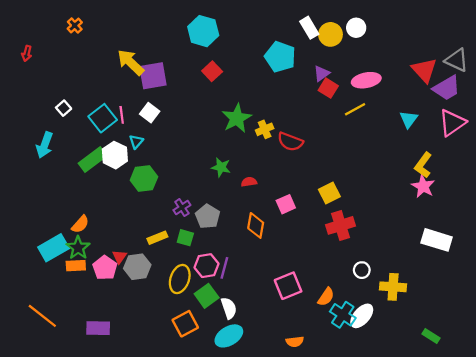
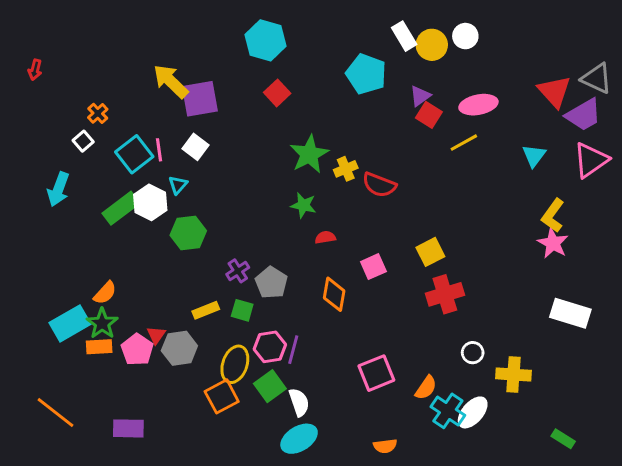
orange cross: (75, 25) -> (98, 113), moved
green star: (221, 167) -> (303, 205), moved
orange square: (185, 324) -> (222, 396), moved

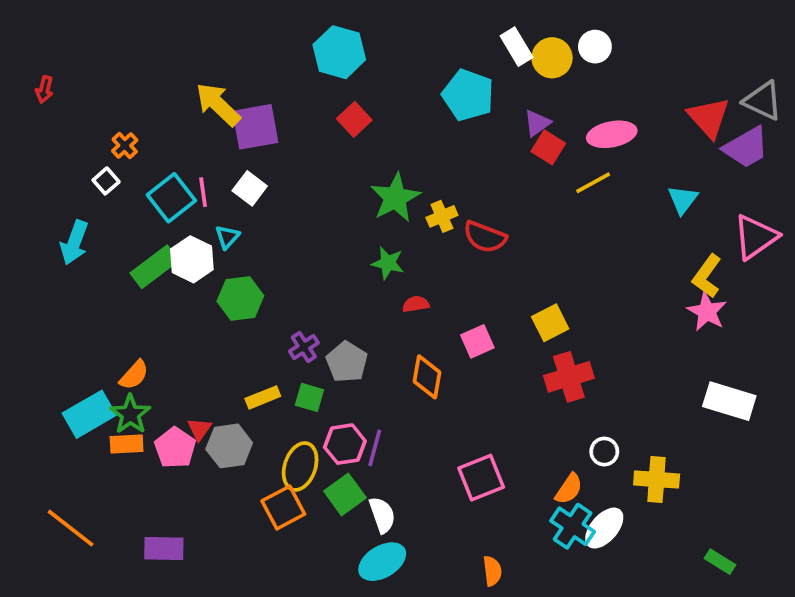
pink triangle: (591, 160) -> (755, 237), moved
orange semicircle: (426, 388) -> (569, 489), moved
orange semicircle: (385, 446) -> (492, 571), turned -90

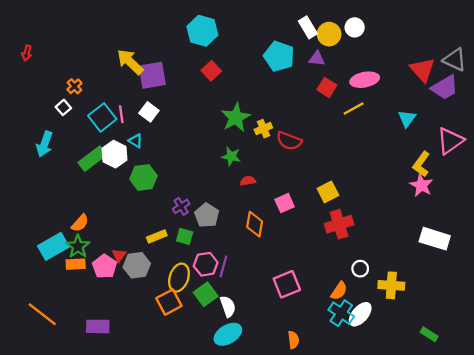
purple triangle: (537, 123) -> (317, 59), moved, turned 42
cyan triangle: (227, 237) -> (136, 141), turned -40

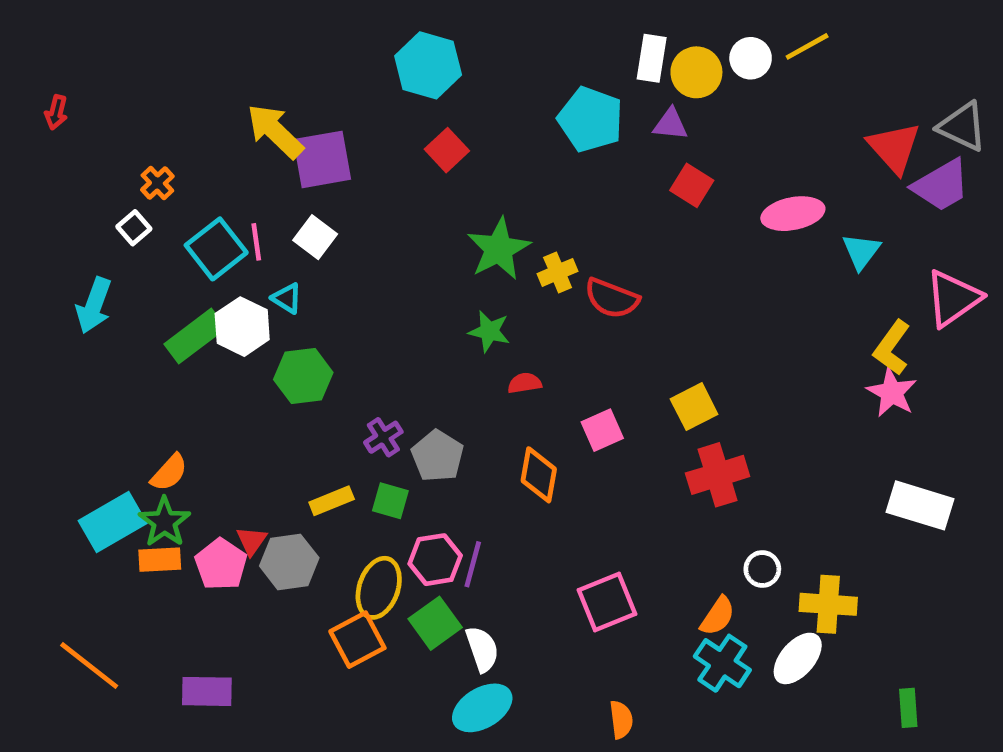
white rectangle: (308, 27) -> (652, 58), turned 40
pink ellipse: (365, 80) -> (793, 214), moved
yellow line: (354, 109) -> (807, 46), moved
white ellipse: (360, 314) -> (798, 658), moved
green rectangle: (429, 334) -> (908, 708), turned 54

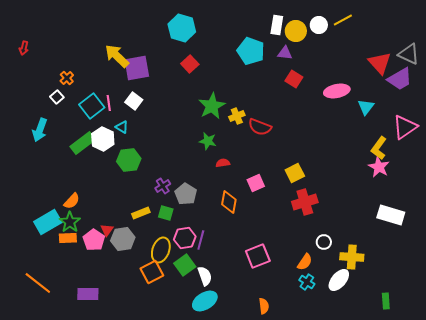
cyan cross: (722, 663) -> (307, 282), size x0.7

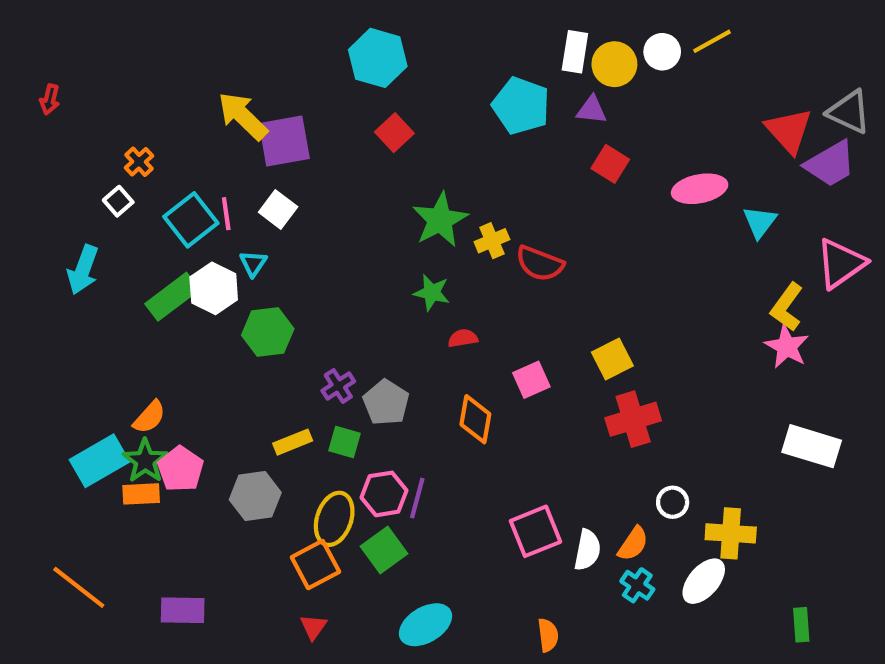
cyan triangle: (122, 127) -> (253, 263), turned 32
red triangle: (107, 230) -> (313, 627), moved
pink pentagon: (94, 240) -> (181, 469), moved
white semicircle: (205, 276) -> (587, 550), moved, turned 30

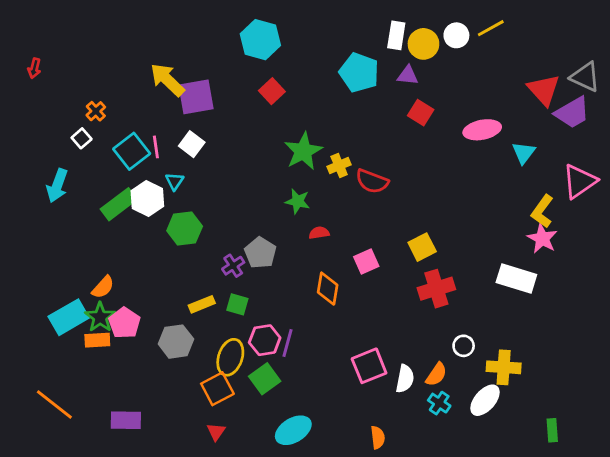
gray pentagon: (386, 403) -> (260, 253), moved
white rectangle: (812, 446) -> (516, 279), moved

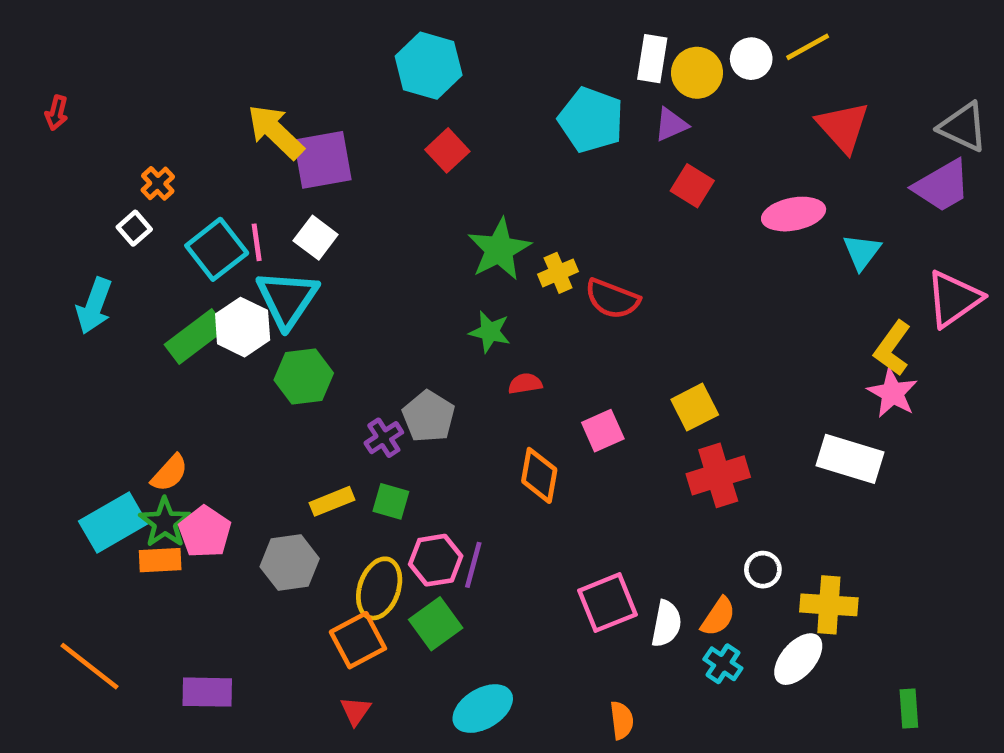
purple triangle: (408, 75) -> (671, 125), turned -30
red triangle: (544, 90) -> (843, 127), moved
cyan triangle: (175, 181) -> (287, 299), size x2.0

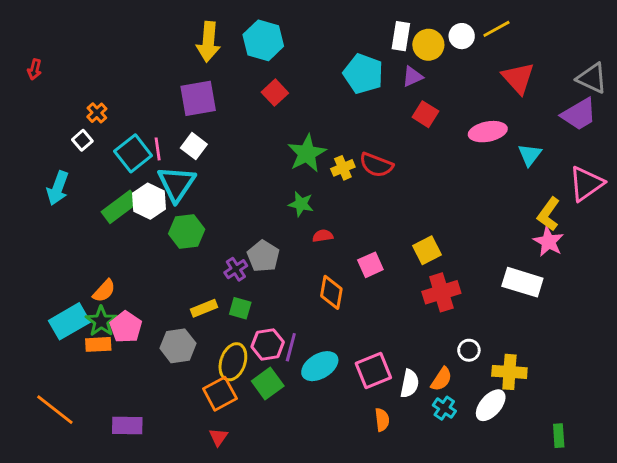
yellow arrow: (276, 132) -> (208, 42), moved, turned -129
red semicircle: (612, 299) -> (376, 165), moved
cyan ellipse: (483, 709) -> (320, 366), moved
orange semicircle: (622, 720) -> (382, 420), moved

